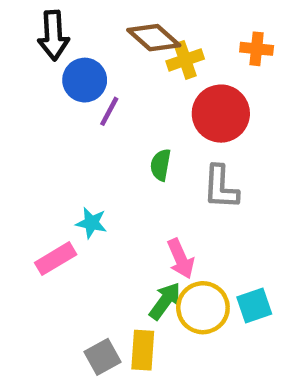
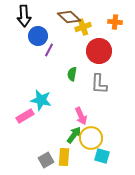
cyan star: (91, 223) -> (41, 100), size x1.5
cyan square: (254, 305) -> (102, 156), moved, turned 35

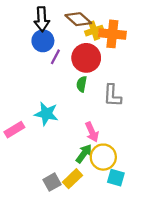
black arrow: (24, 16) -> (42, 19), moved
orange cross: (115, 22) -> (112, 34), moved, size x1.6
red circle: (99, 51) -> (86, 58), moved
pink rectangle: (25, 116) -> (14, 130), moved
yellow rectangle: (64, 157) -> (73, 179), turned 42

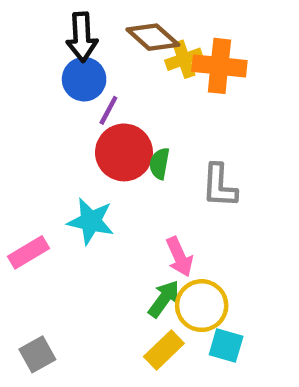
red circle: (86, 58) -> (124, 152), moved
yellow rectangle: (73, 179) -> (164, 350), moved
gray square: (52, 182) -> (37, 354), moved

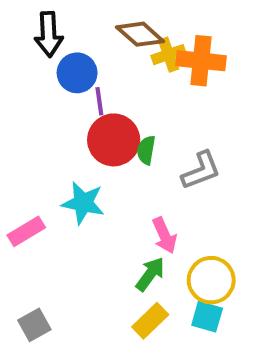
black arrow: (82, 37) -> (49, 34), moved
purple line: (108, 110) -> (99, 101), turned -36
gray L-shape: (219, 186) -> (201, 170), turned -114
yellow circle: (202, 306) -> (211, 280), moved

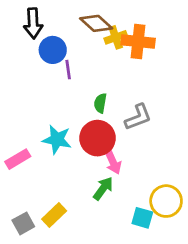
red circle: (114, 140) -> (97, 138), moved
yellow circle: (211, 280) -> (166, 201), moved
yellow rectangle: (150, 321) -> (54, 215), moved

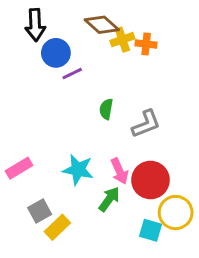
orange cross: (138, 42) -> (146, 44), size x0.6
purple line: (68, 70) -> (72, 74), turned 72
red circle: (97, 138) -> (150, 180), moved
cyan star: (57, 139) -> (78, 170), moved
gray square: (23, 223) -> (40, 211), moved

